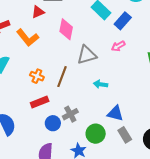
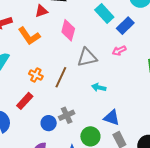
red rectangle: (40, 102) -> (25, 101), moved, turned -30

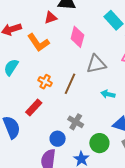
gray cross: (67, 115) -> (76, 122), turned -35
blue circle: (49, 123) -> (58, 139), moved

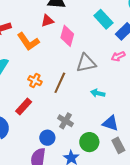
red triangle: (51, 18) -> (47, 21), moved

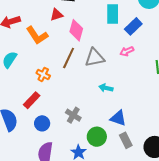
cyan rectangle: (103, 19) -> (113, 14), turned 42
brown line: (60, 83) -> (69, 58), moved
blue circle: (47, 138) -> (42, 123), moved

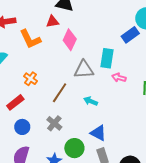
cyan rectangle: (113, 14) -> (107, 58), moved
blue rectangle: (133, 26) -> (130, 35), moved
pink arrow: (127, 51) -> (119, 78), moved, turned 32
brown line: (69, 58) -> (60, 93), moved

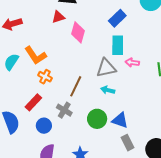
blue rectangle: (130, 35) -> (117, 18), moved
orange L-shape: (30, 39) -> (35, 55), moved
gray triangle: (84, 70) -> (106, 68), moved
gray cross: (54, 123) -> (64, 110), moved
green circle: (74, 148) -> (97, 119), moved

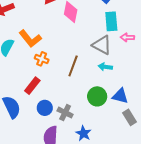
gray triangle: (106, 68) -> (102, 45), turned 45
gray cross: (64, 110) -> (65, 113), moved

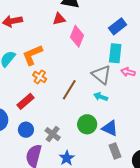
orange L-shape: (30, 39) -> (32, 55), turned 95
blue circle: (45, 108) -> (26, 130), moved

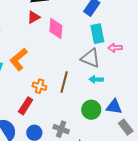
orange cross: (40, 77) -> (39, 86), moved

